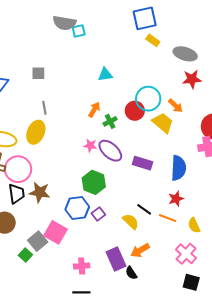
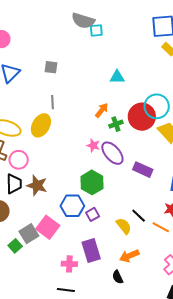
red circle: (135, 111) -> (142, 117), size x1.4
pink circle: (18, 169) -> (19, 160), size x0.7
purple rectangle: (116, 259) -> (91, 251), moved

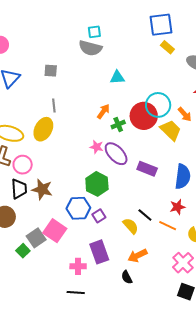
gray semicircle: (83, 21) -> (90, 48), moved

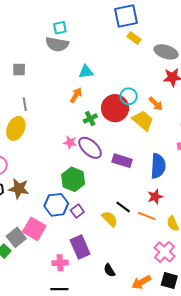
cyan circle: (158, 105) -> (129, 96), size x0.7
orange arrow: (103, 111) -> (76, 95), moved
orange arrow: (137, 256) -> (141, 282), moved

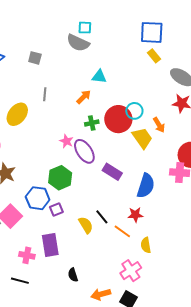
gray line: (25, 104) -> (45, 94), moved

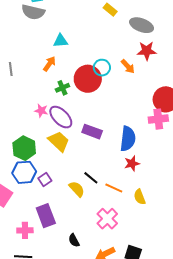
orange arrow: (159, 125) -> (128, 66), moved
yellow trapezoid: (142, 138) -> (59, 141), moved
green hexagon: (60, 178) -> (24, 148), moved
red star: (135, 215) -> (132, 163), moved
pink cross: (131, 271) -> (107, 219), moved

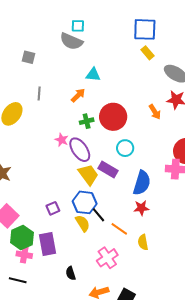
cyan circle: (102, 68) -> (125, 148), moved
yellow trapezoid: (59, 141) -> (88, 175), moved
green hexagon: (24, 148) -> (22, 237), moved
blue hexagon: (24, 172) -> (85, 202), moved

